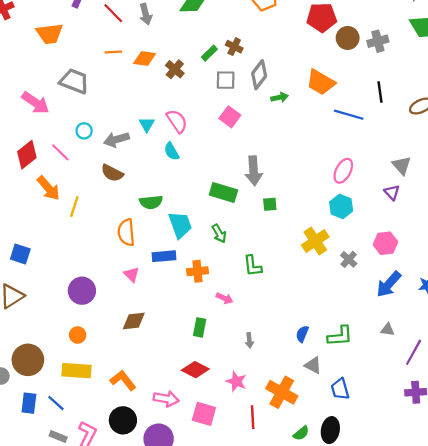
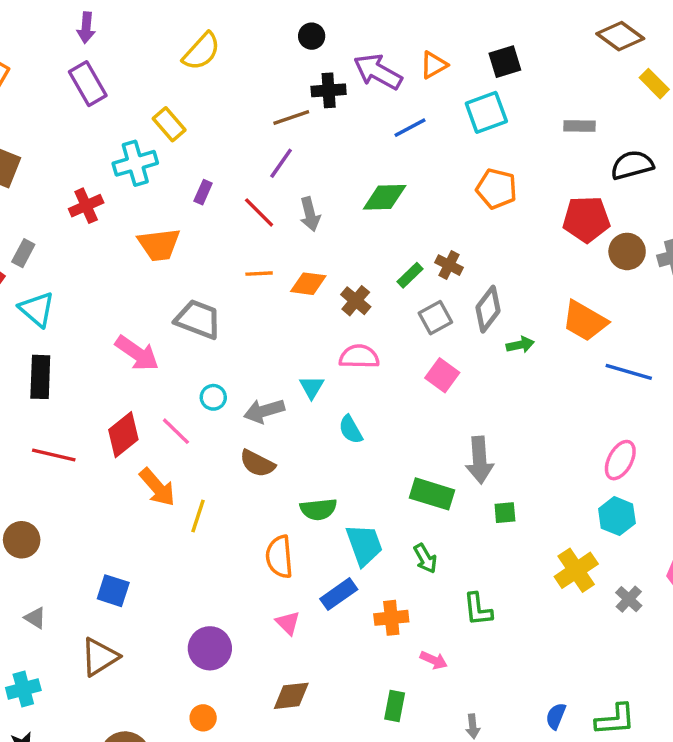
gray square: (226, 80) -> (435, 318), turned -30
pink semicircle: (177, 121) -> (359, 357), moved, turned -55
blue rectangle: (164, 256) -> (339, 594), turned -30

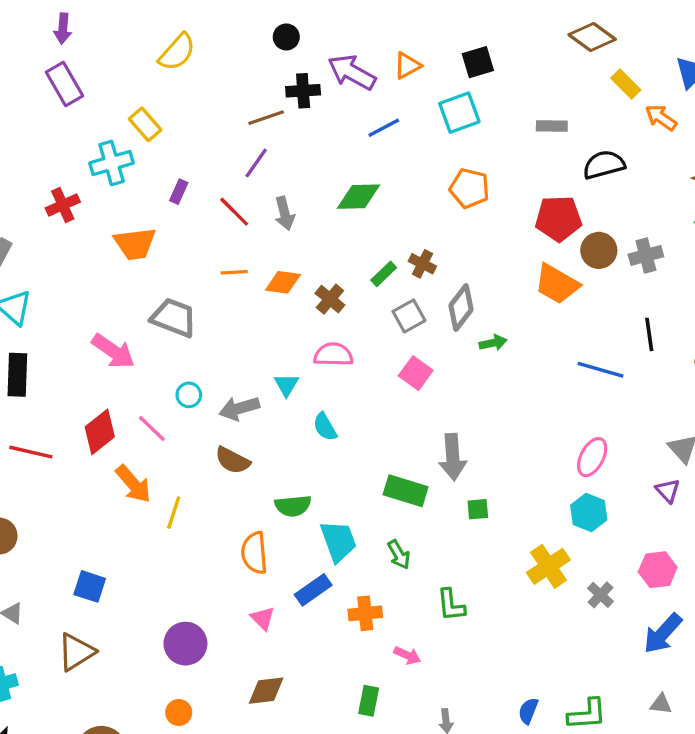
orange trapezoid: (585, 321) -> (557, 284), moved

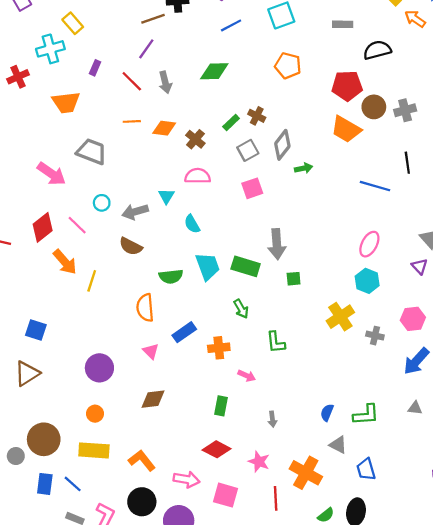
pink square: (416, 373) -> (252, 188), turned 35
cyan trapezoid: (338, 541) -> (208, 266), moved
gray cross: (601, 595) -> (375, 336), turned -30

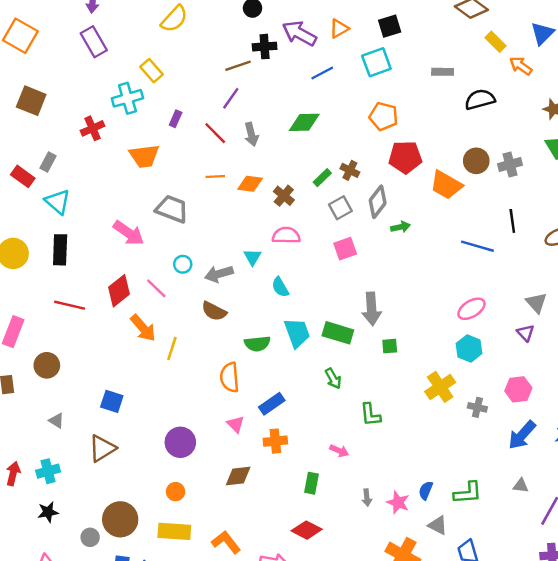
red pentagon: (347, 86) -> (405, 157), moved
pink ellipse: (369, 244) -> (471, 309), turned 30
orange cross: (219, 348) -> (275, 441), moved
pink star: (259, 462) -> (398, 502), moved

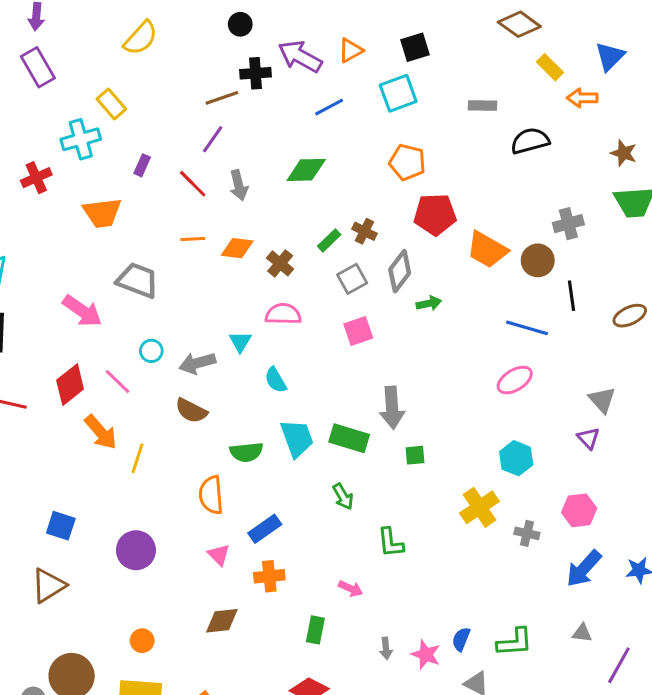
orange arrow: (521, 66) -> (582, 98), turned -35
brown circle: (476, 161) -> (538, 260), moved
pink ellipse: (471, 309) -> (515, 380), moved
purple circle: (180, 442) -> (136, 550), moved

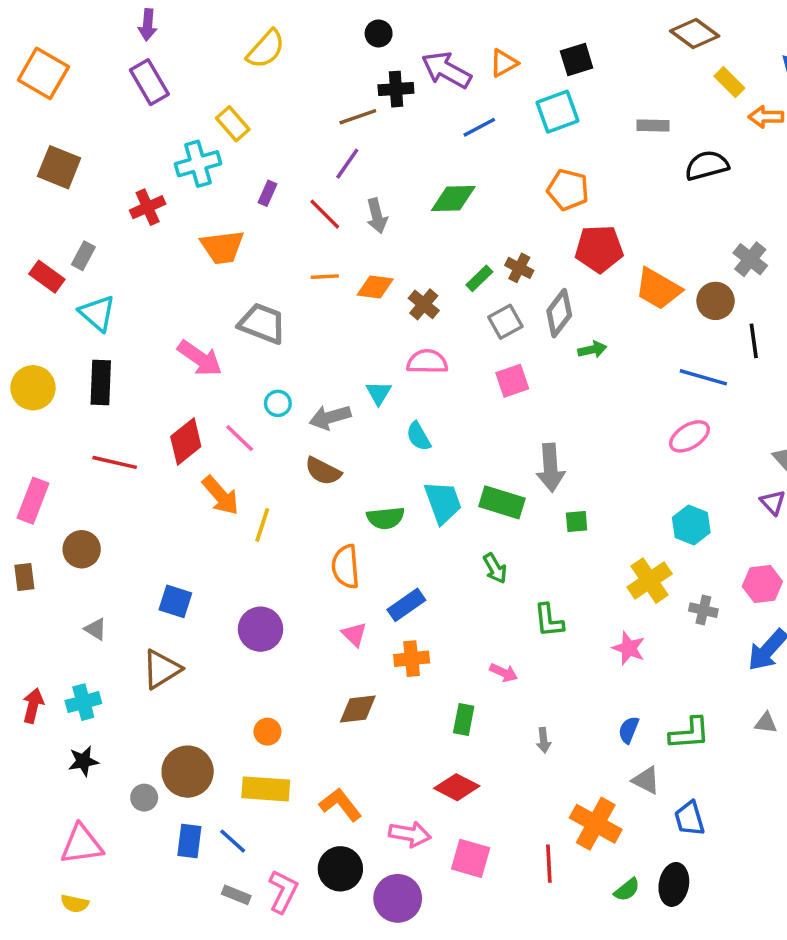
gray cross: (568, 224) -> (750, 259), turned -36
pink star: (426, 654) -> (629, 648), moved

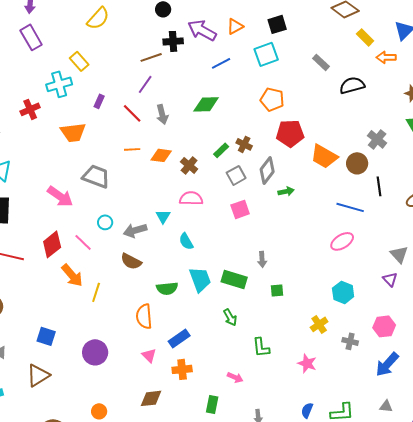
gray rectangle: (653, 126) -> (321, 62), turned 42
gray arrow: (551, 468) -> (262, 259), size x0.6
yellow cross: (650, 581) -> (319, 324), size x0.7

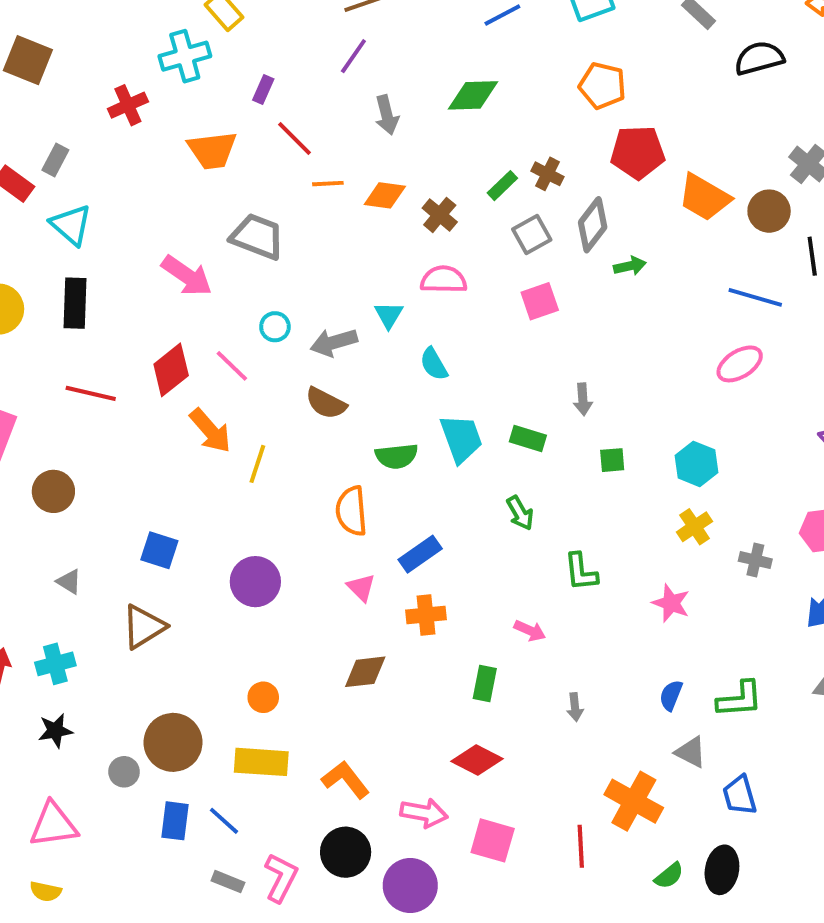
red line: (132, 113) -> (295, 139), moved
green rectangle: (234, 279) -> (528, 438), size x0.7
cyan hexagon: (343, 292) -> (697, 464), moved

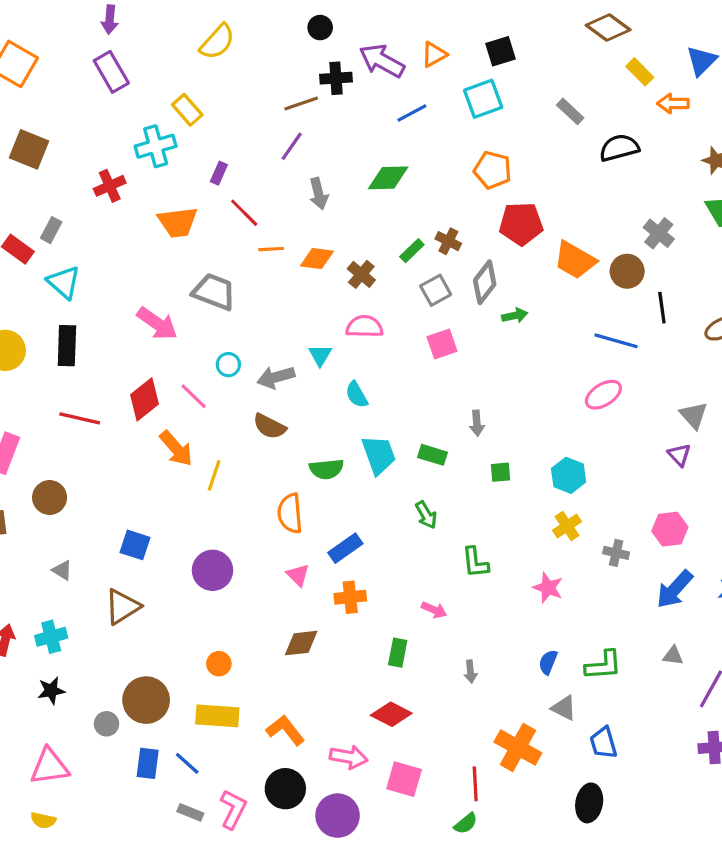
green semicircle: (669, 876) -> (466, 823), moved

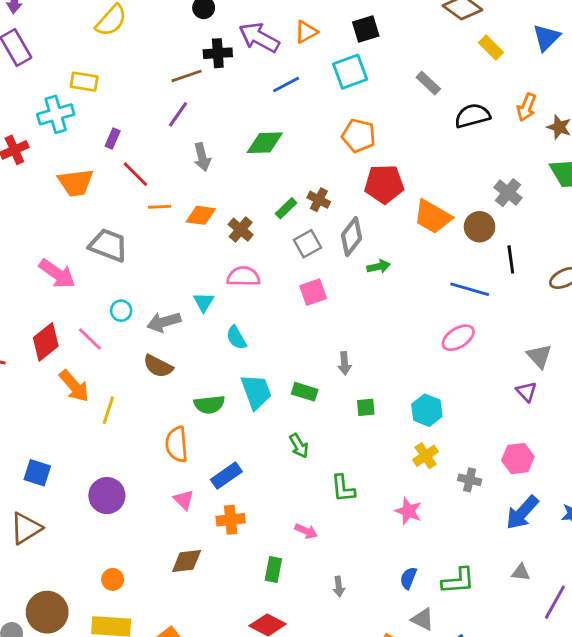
orange arrow: (673, 103) -> (526, 107), moved, turned -68
yellow rectangle: (187, 110) -> (84, 82), turned -40

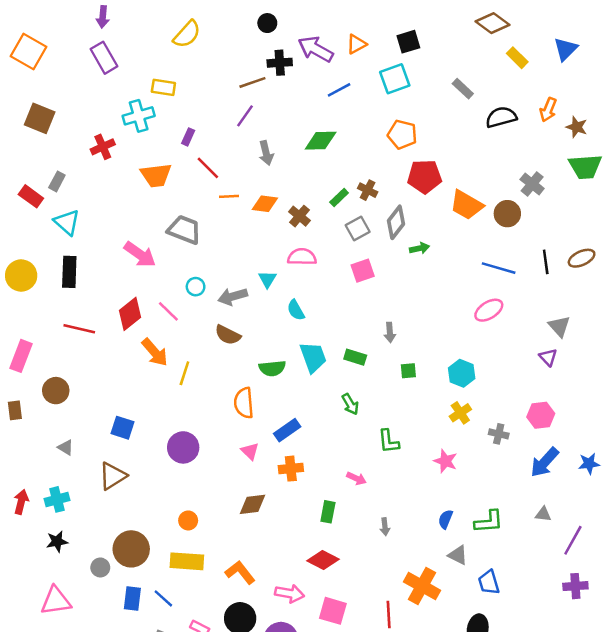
black line: (511, 259) -> (546, 262), moved

